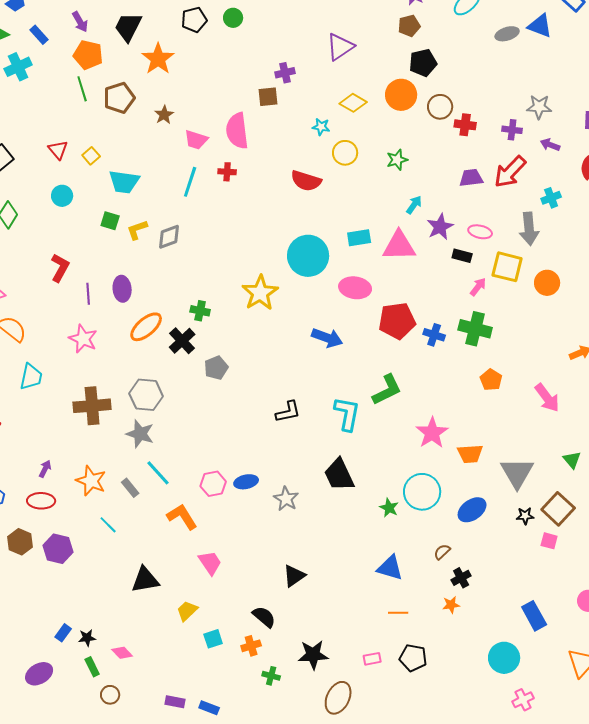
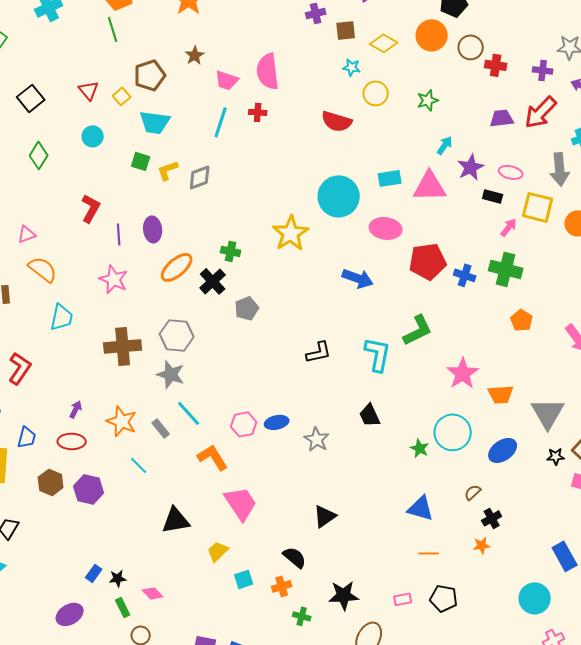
brown square: (268, 97) -> (346, 30), moved
brown pentagon: (119, 98) -> (150, 75), moved
black trapezoid: (339, 475) -> (370, 415), size x0.7
pink trapezoid: (210, 563) -> (241, 503), size x1.4

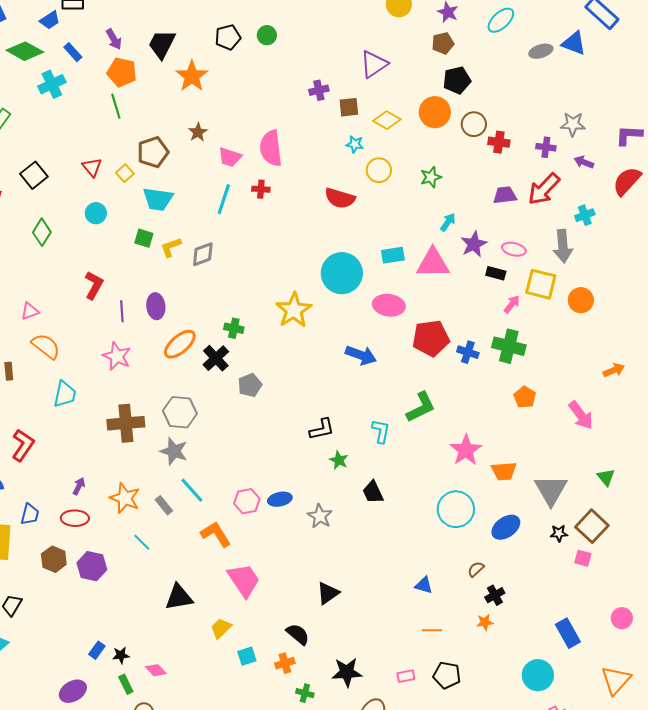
cyan L-shape: (378, 354) -> (381, 431), size x0.7
green star: (420, 448) -> (339, 460), moved
blue triangle: (421, 508) -> (424, 585), size x0.7

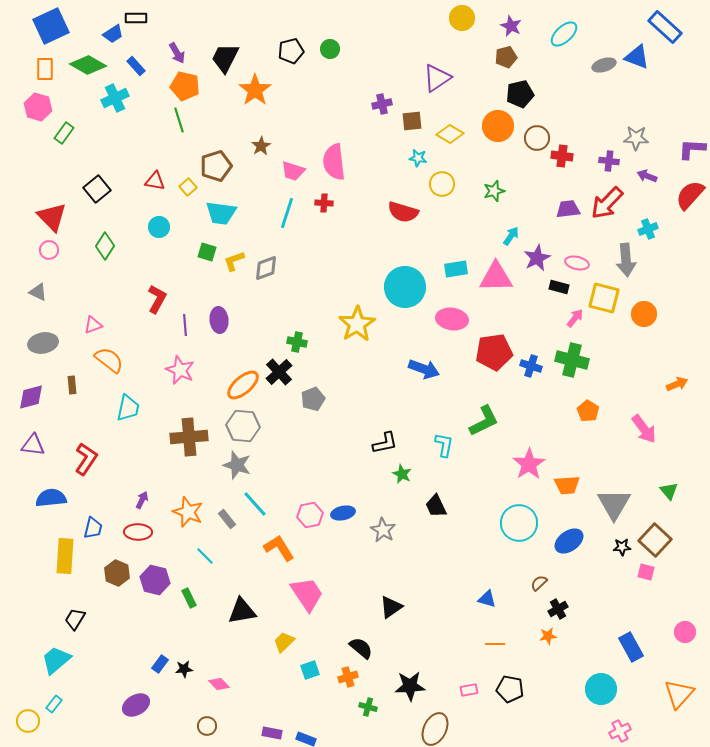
red triangle: (92, 167) -> (155, 181), turned -40
orange ellipse: (180, 344) -> (243, 385), moved
green rectangle: (126, 684) -> (189, 598), moved

